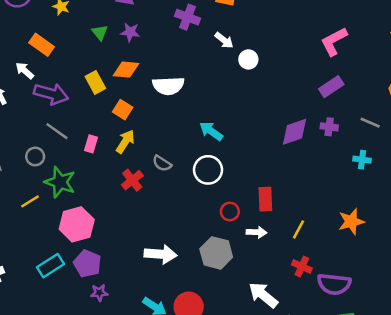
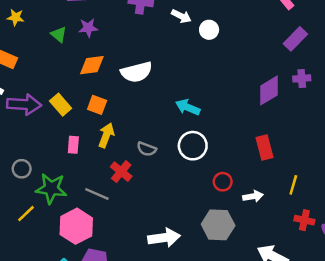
yellow rectangle: (95, 82) -> (61, 105), moved
gray line: (57, 131) -> (97, 194), moved
red rectangle: (265, 199) -> (265, 147), moved

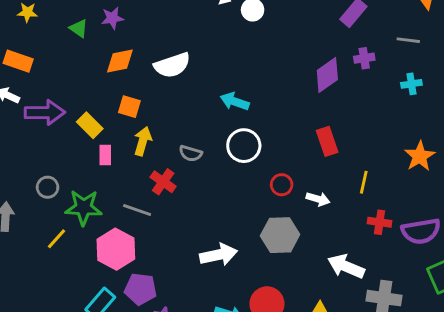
yellow rectangle: (61, 105) -> (90, 125), moved
white arrow: (253, 196) -> (318, 199), turned 30

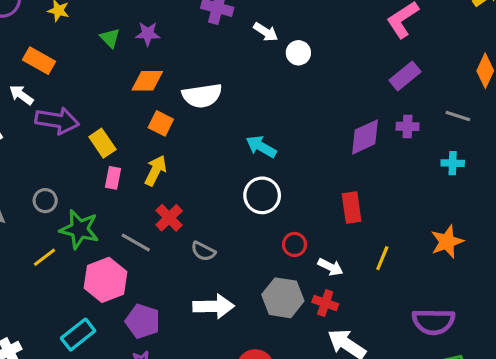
orange square: (129, 107) -> (161, 123), moved
gray semicircle: (191, 153) -> (203, 251), moved
red cross: (380, 222) -> (325, 303), moved
purple pentagon: (141, 289) -> (143, 321), moved

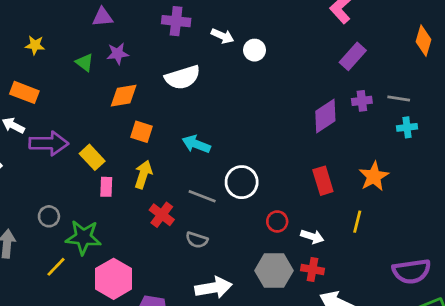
white semicircle: (202, 96) -> (183, 77), moved
gray line: (458, 116) -> (399, 99), moved
cyan arrow: (261, 147) -> (196, 144), moved
orange star: (447, 242) -> (374, 176), moved
gray line: (136, 243) -> (202, 196), moved

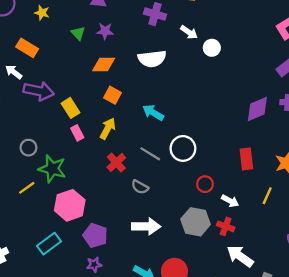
pink rectangle: (106, 187) -> (77, 133), turned -40

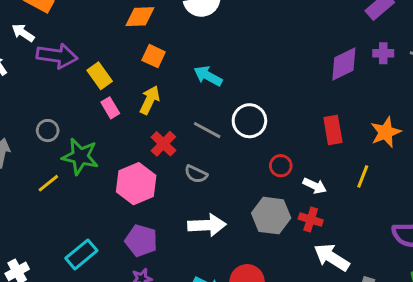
pink hexagon: (70, 205) -> (136, 184), moved

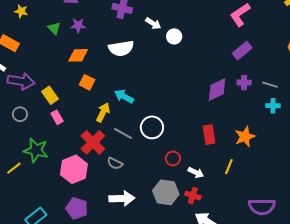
yellow arrow: (150, 100) -> (103, 112), moved
gray circle: (48, 131) -> (20, 114), moved
red cross: (163, 144) -> (93, 142), size x1.4

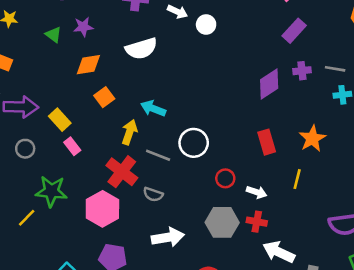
orange square: (87, 82) -> (104, 97), turned 35

